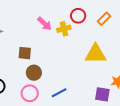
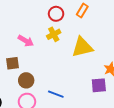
pink arrow: (45, 24) -> (26, 41), moved
yellow cross: (64, 29) -> (54, 34), moved
blue line: (59, 93) -> (56, 94), turned 63

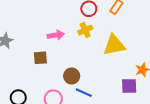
pink arrow: (26, 41) -> (56, 35), turned -42
brown circle: (26, 80) -> (72, 76), moved

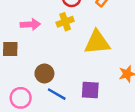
purple square: (129, 86) -> (90, 90), moved

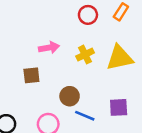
yellow cross: (65, 22) -> (85, 55), moved

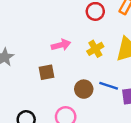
blue line: (85, 116) -> (109, 86), moved

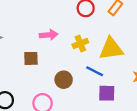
blue line: (109, 86) -> (95, 71), moved

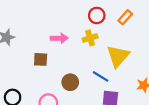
yellow cross: (80, 43) -> (90, 38), moved
yellow triangle: (111, 49) -> (118, 56), turned -45

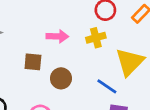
brown circle: (70, 82) -> (61, 78), moved

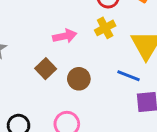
brown square: (33, 62) -> (46, 69), turned -36

